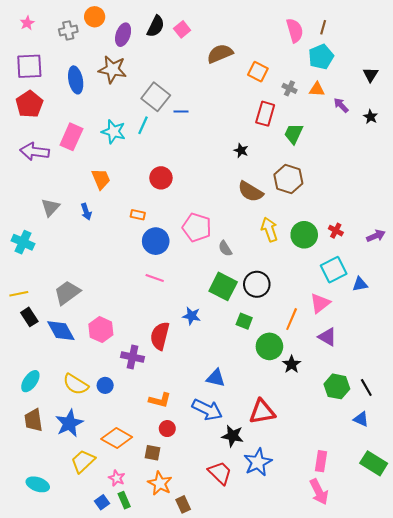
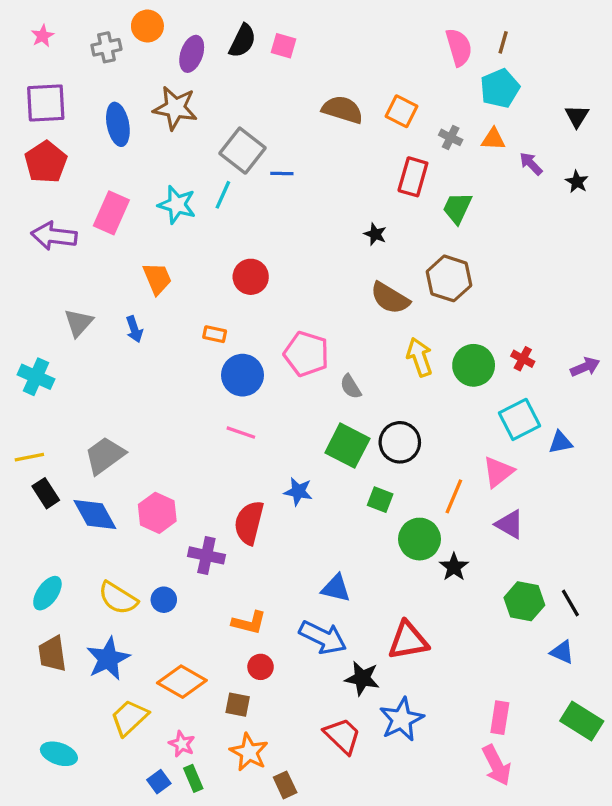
pink square: (182, 29) -> (283, 46), turned -35
brown semicircle: (220, 54) -> (342, 110), moved, turned 40

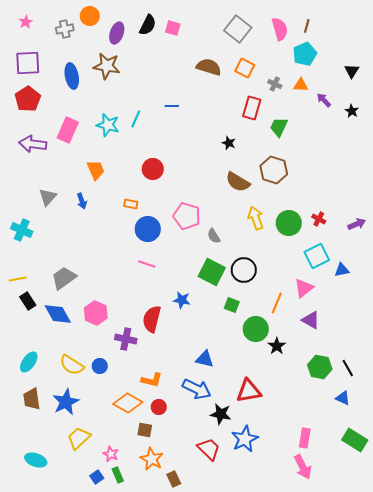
gray square: (242, 151) -> (238, 29), moved
orange diamond: (182, 682) -> (128, 403), moved

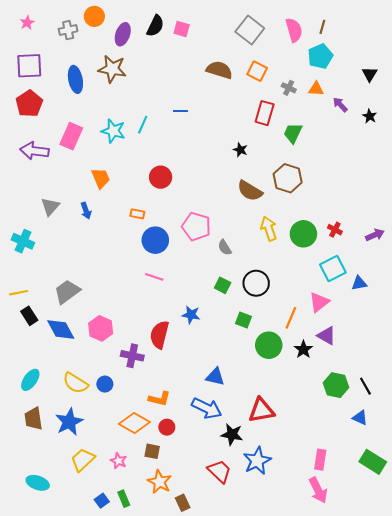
green square: (212, 272) -> (223, 285), size x0.6
black star: (277, 346) -> (303, 349), moved
pink star: (111, 454) -> (119, 461), moved

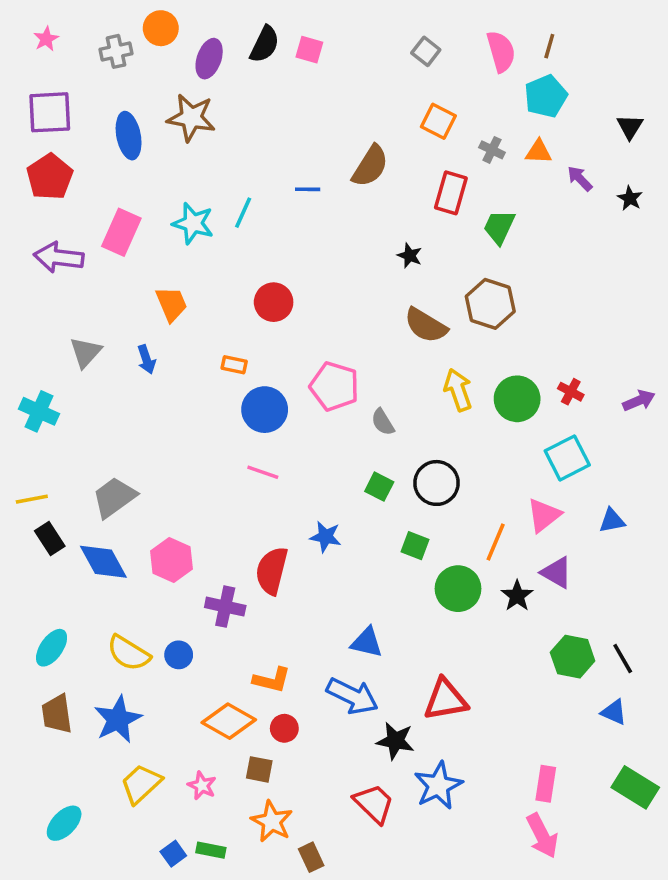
gray square: (250, 30) -> (426, 51), size x0.6
brown semicircle: (219, 70) -> (370, 166), moved, turned 105
blue triangle: (359, 283) -> (612, 521), moved
cyan ellipse: (38, 483) -> (64, 823), turned -65
green rectangle: (124, 499) -> (211, 850), turned -56

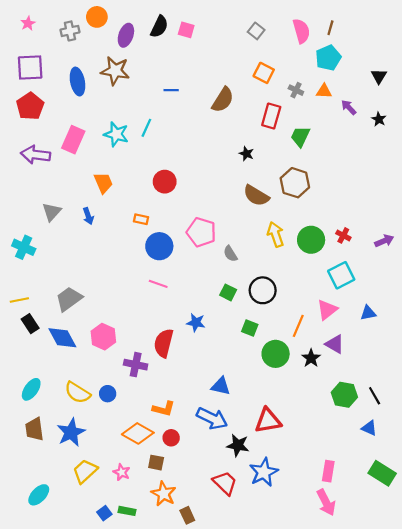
blue line: (308, 189) -> (171, 90), moved

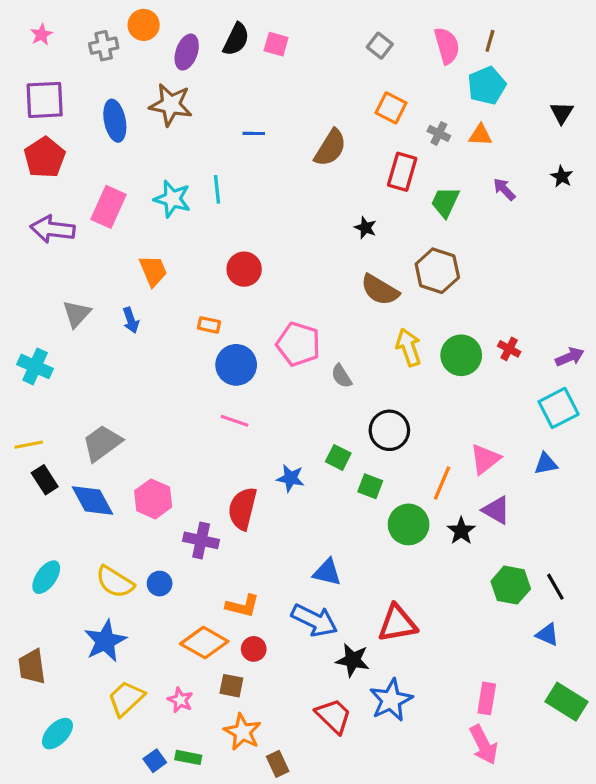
purple arrow: (349, 107) -> (504, 189), moved
cyan line: (146, 128) -> (217, 189), turned -30
cyan square: (341, 275) -> (559, 408), moved
green square: (228, 292) -> (338, 457), moved
brown trapezoid: (34, 429) -> (32, 667), moved

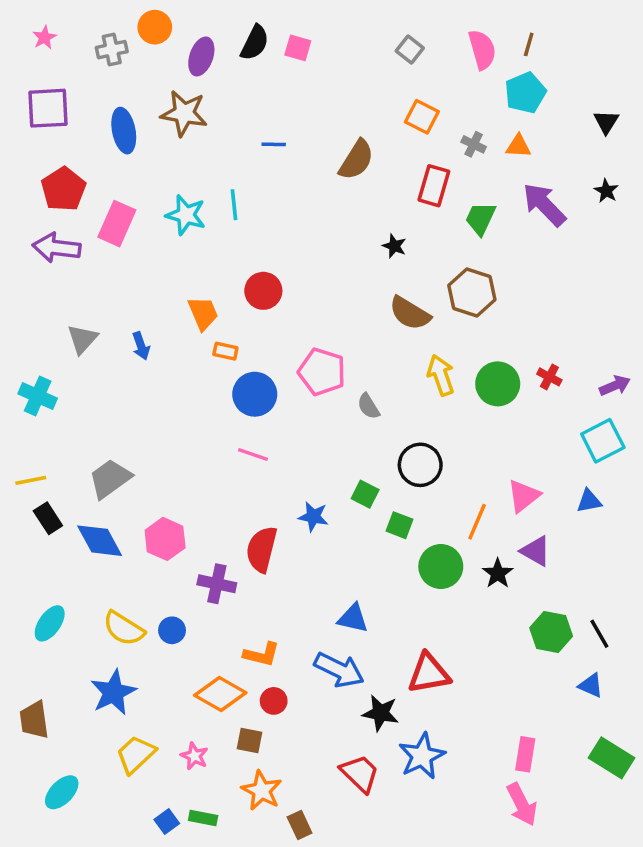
red pentagon: (45, 157) -> (63, 189), moved
purple arrow: (504, 189) -> (544, 205), size x1.8
orange trapezoid: (153, 271) -> (203, 313), moved

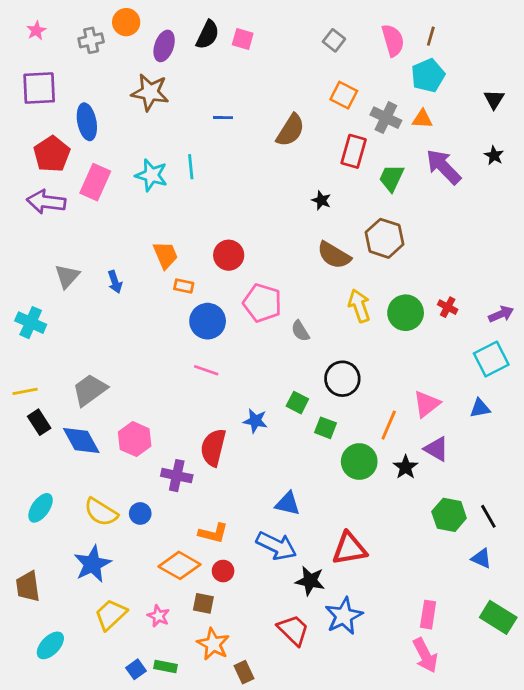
blue ellipse: (124, 131) -> (87, 122), moved
gray cross: (474, 144) -> (386, 118), size x1.5
red circle: (263, 291) -> (229, 255), moved

